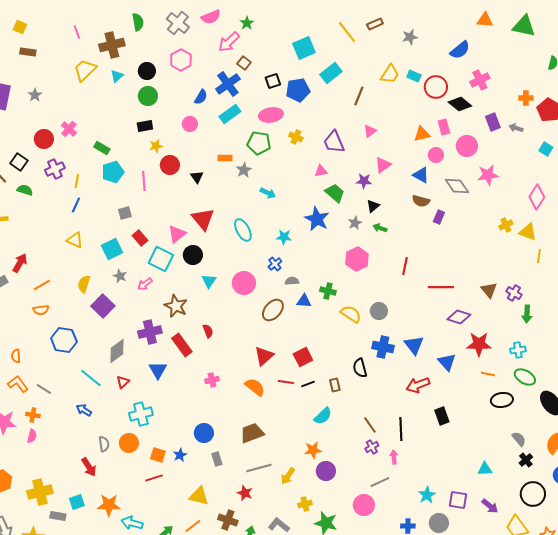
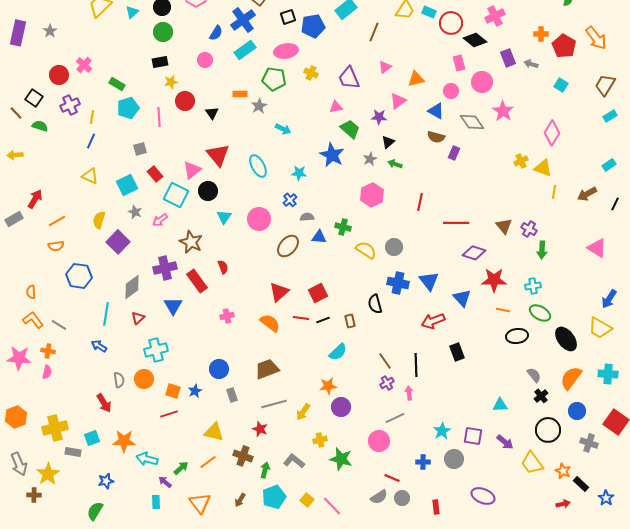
orange triangle: (422, 134) -> (416, 79), moved
pink star: (488, 175) -> (503, 111), turned -30
cyan line: (91, 378) -> (106, 314), turned 60

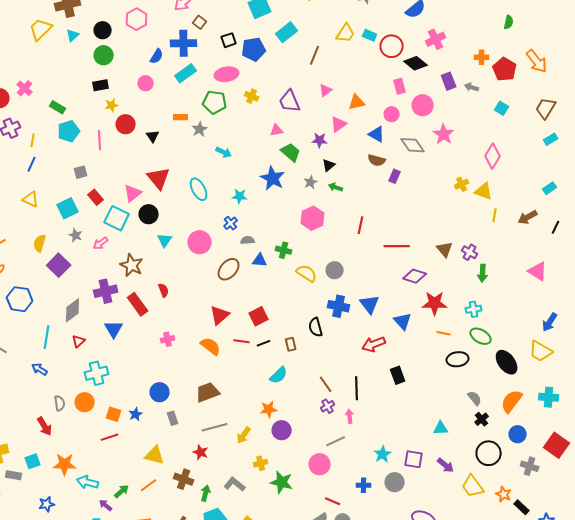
blue cross: (243, 20) -> (184, 43), turned 35

